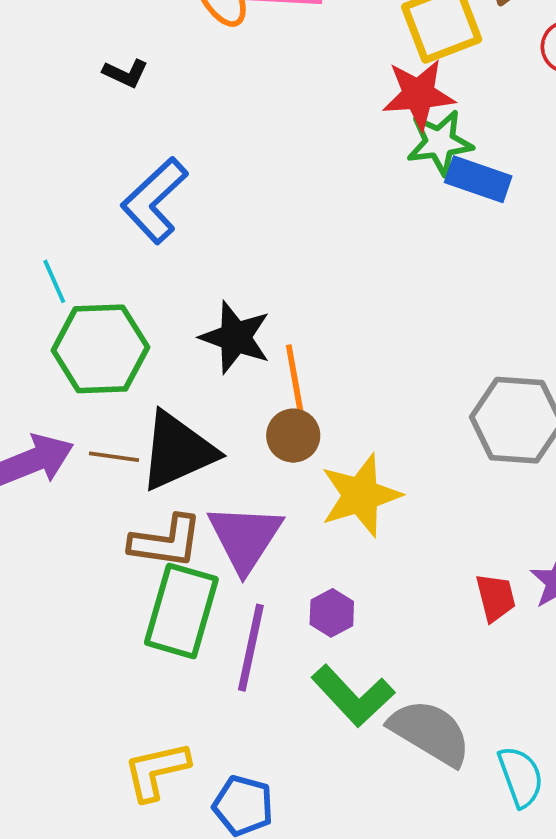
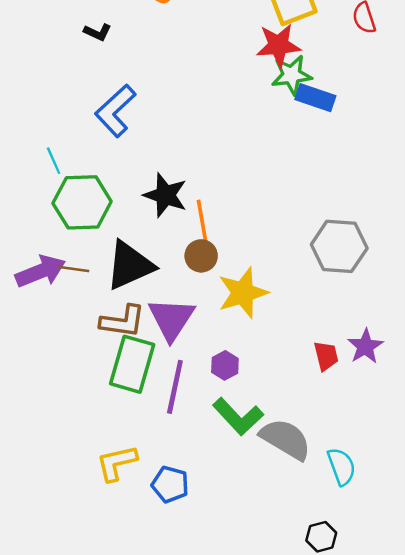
brown line: (114, 457) -> (74, 269), moved

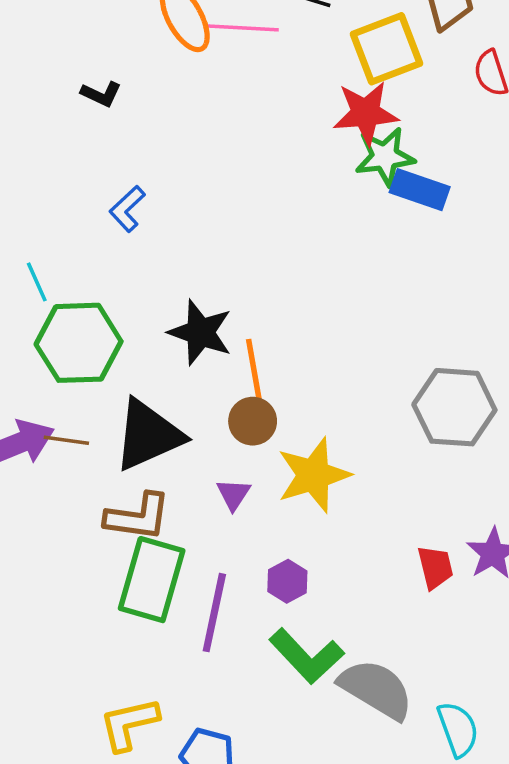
blue L-shape: (115, 111) -> (127, 209), size x0.6
purple triangle: (171, 319) -> (233, 494), moved, size x0.5

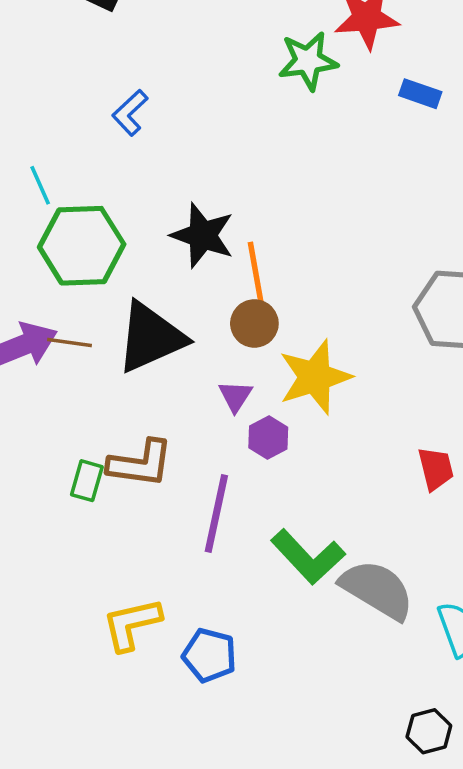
green star: (385, 157) -> (308, 61), moved
blue rectangle: (420, 190) -> (420, 94), size x0.7
brown L-shape: (138, 517) -> (140, 463), moved
green rectangle: (152, 580) -> (87, 481), moved, size x0.5
purple hexagon: (287, 581) -> (268, 438), moved

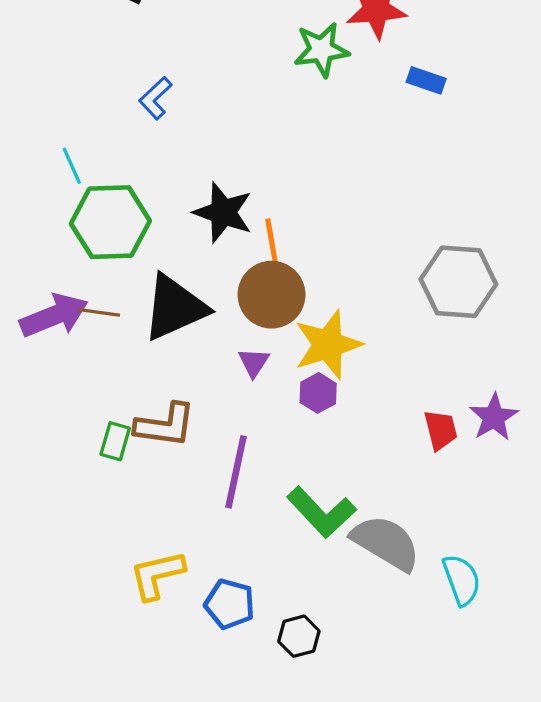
brown circle: (254, 323) -> (271, 295), size x1.5
purple hexagon: (268, 438) -> (318, 393), moved
black hexagon: (429, 731) -> (299, 636), moved

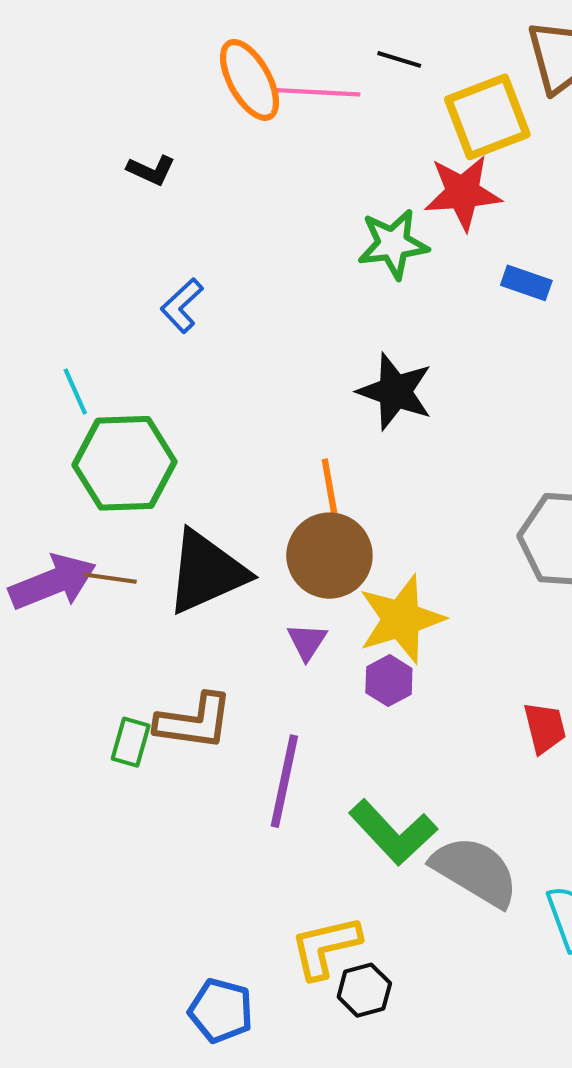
black star: (223, 212) -> (395, 392), moved
yellow L-shape: (157, 575) -> (325, 947), moved
blue pentagon: (230, 604) -> (221, 1011), moved

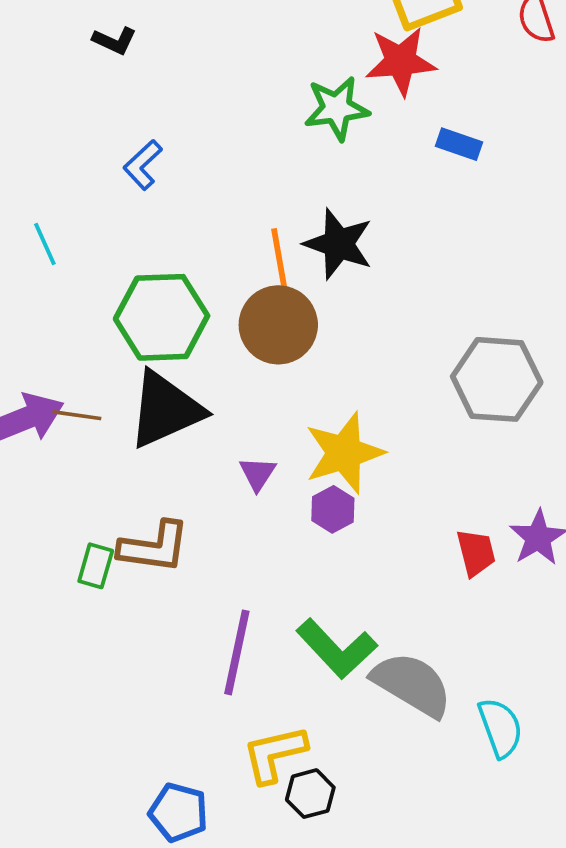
green hexagon: (124, 463) -> (162, 317), moved
orange line: (332, 498) -> (280, 265), moved
brown circle: (329, 556) -> (278, 325), moved
purple line: (284, 781) -> (237, 652), moved

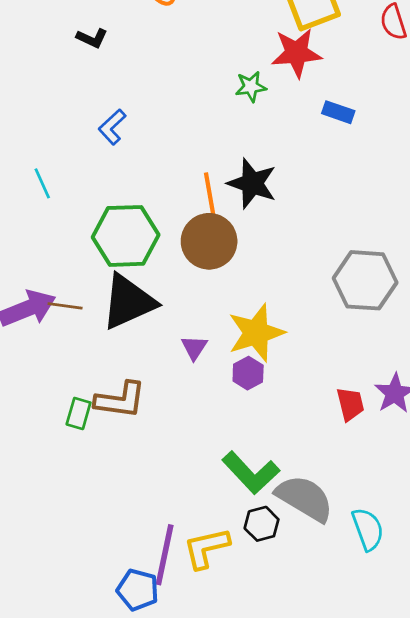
green star: (337, 108) -> (251, 87), size x0.7
purple line: (237, 652) -> (165, 555), moved
black hexagon: (310, 794) -> (262, 524), moved

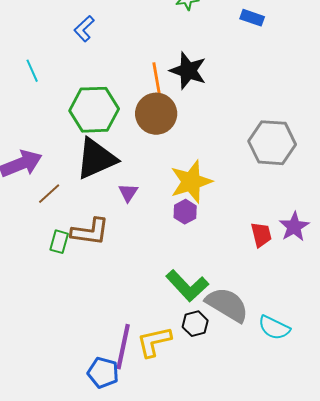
brown line: (65, 306) -> (49, 194), moved, turned -50
purple triangle: (194, 348) -> (128, 193), moved
cyan semicircle: (368, 529) -> (274, 328), turned 136

